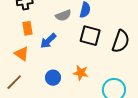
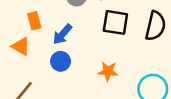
orange triangle: (22, 54) -> (21, 46), moved
blue circle: (53, 78) -> (60, 61), moved

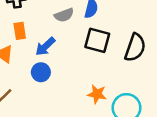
orange star: (108, 71) -> (97, 94), moved

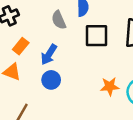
gray semicircle: (64, 15) -> (59, 20), turned 102
orange rectangle: (20, 31) -> (21, 46), turned 63

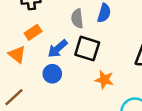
black square: (96, 36) -> (87, 49), moved
orange star: (110, 87) -> (104, 80), moved

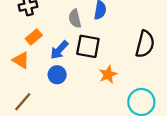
orange star: (104, 80) -> (108, 75), turned -30

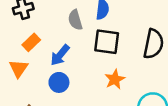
black square: (88, 46) -> (107, 42), moved
orange triangle: (21, 60) -> (19, 68), turned 36

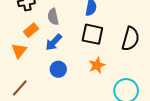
gray semicircle: (75, 20) -> (53, 17), moved
blue circle: (59, 82) -> (58, 69), moved

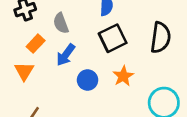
black square: (92, 34) -> (113, 38), turned -30
blue circle: (58, 69) -> (88, 80), moved

